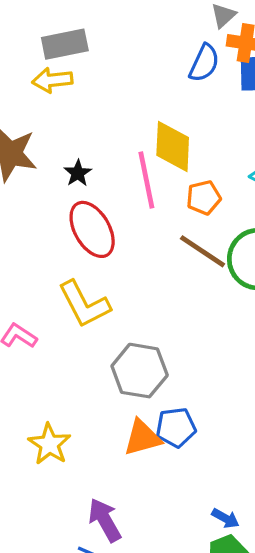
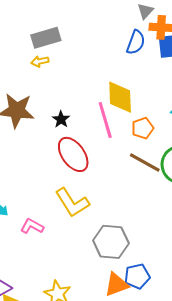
yellow arrow: (52, 80) -> (40, 61), size x0.7

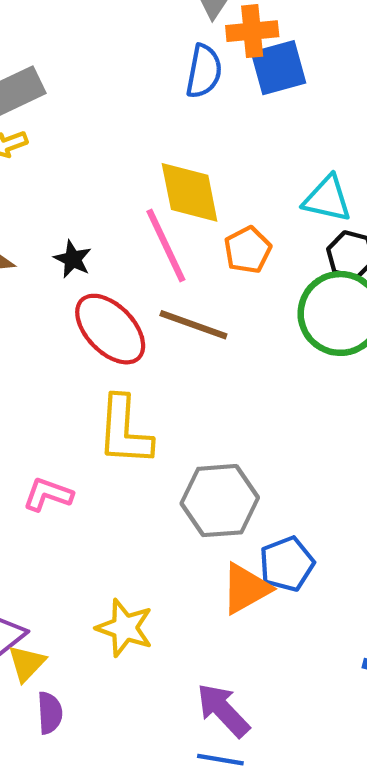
brown line: (145, 162) -> (193, 325), moved
yellow L-shape: (72, 203) -> (124, 431), turned 45

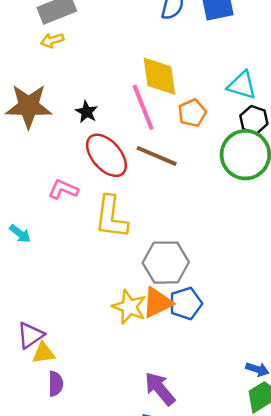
pink L-shape: (48, 494) -> (63, 189), moved
blue pentagon: (287, 564) -> (186, 303), moved
orange triangle: (246, 589) -> (157, 303), moved
yellow star: (125, 628) -> (129, 307), moved
yellow triangle: (27, 663) -> (44, 353), turned 35

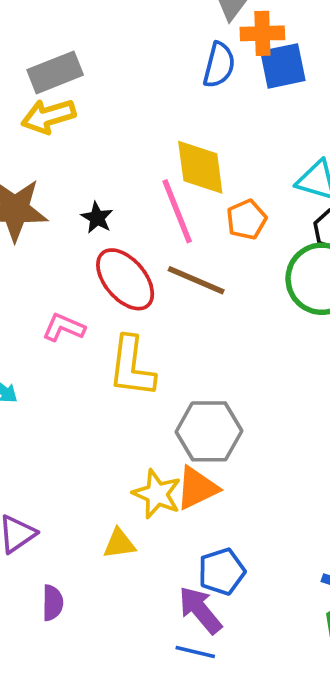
yellow arrow: (52, 40) -> (48, 116), size x1.6
blue pentagon: (186, 303) -> (222, 572), moved
yellow triangle: (44, 353) -> (119, 544), moved

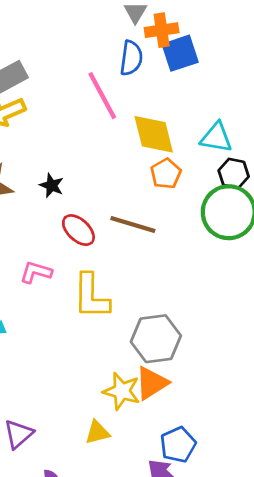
yellow diamond: (200, 167) -> (154, 134), moved
pink line: (177, 211) -> (102, 96), moved
red ellipse: (125, 279) -> (78, 230), size x0.7

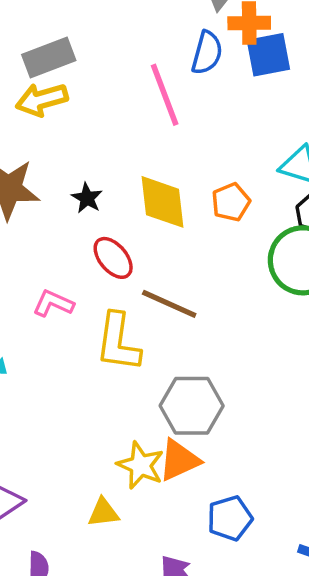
yellow diamond: (154, 134) -> (162, 202), moved
brown line: (133, 224) -> (169, 304), moved
blue pentagon: (178, 445) -> (230, 518), moved

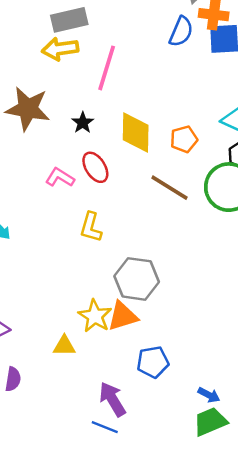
pink line: (165, 95) -> (107, 68), moved, turned 30
pink L-shape: (53, 303) -> (60, 177), moved
brown line: (169, 304) -> (170, 188), moved
yellow L-shape: (118, 342) -> (91, 227), size x0.7

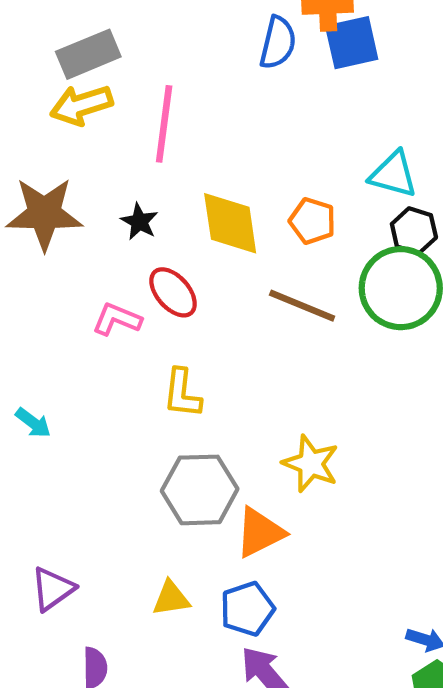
orange pentagon: (184, 139) -> (312, 221), turned -30
gray hexagon: (137, 279) -> (200, 490), moved
yellow star: (95, 316) -> (311, 464), moved
blue pentagon: (153, 362) -> (247, 609), moved

